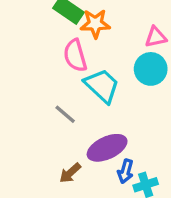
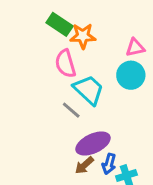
gray line: (65, 114) -> (71, 110), moved
brown arrow: (70, 173) -> (84, 165), moved

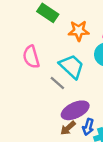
orange star: (83, 36) -> (79, 31), moved
pink semicircle: (65, 64) -> (31, 57), moved

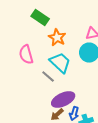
orange star: (79, 31) -> (57, 38), moved, turned 30

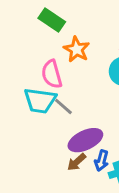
pink semicircle: (26, 54) -> (52, 74), moved
cyan trapezoid: (60, 62) -> (40, 101), moved, turned 145

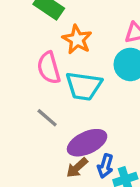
cyan trapezoid: (40, 101) -> (84, 86), moved
gray line: (63, 106) -> (47, 118), moved

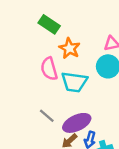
gray line: (47, 118) -> (47, 116), moved

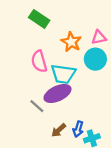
orange star: (70, 48) -> (71, 42), moved
purple ellipse: (77, 123) -> (57, 94), moved

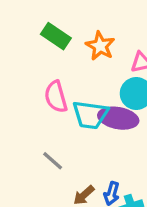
orange star: (71, 42) -> (100, 46), moved
purple ellipse: (57, 94) -> (118, 118), moved, turned 35

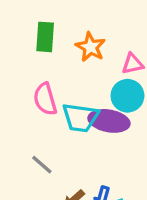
green rectangle: (56, 36) -> (45, 37), turned 60

